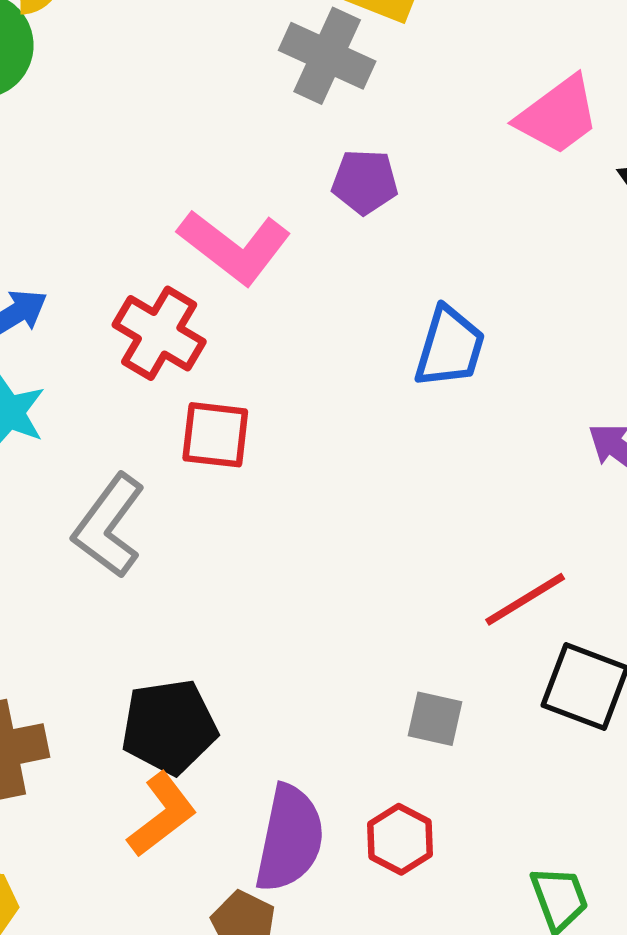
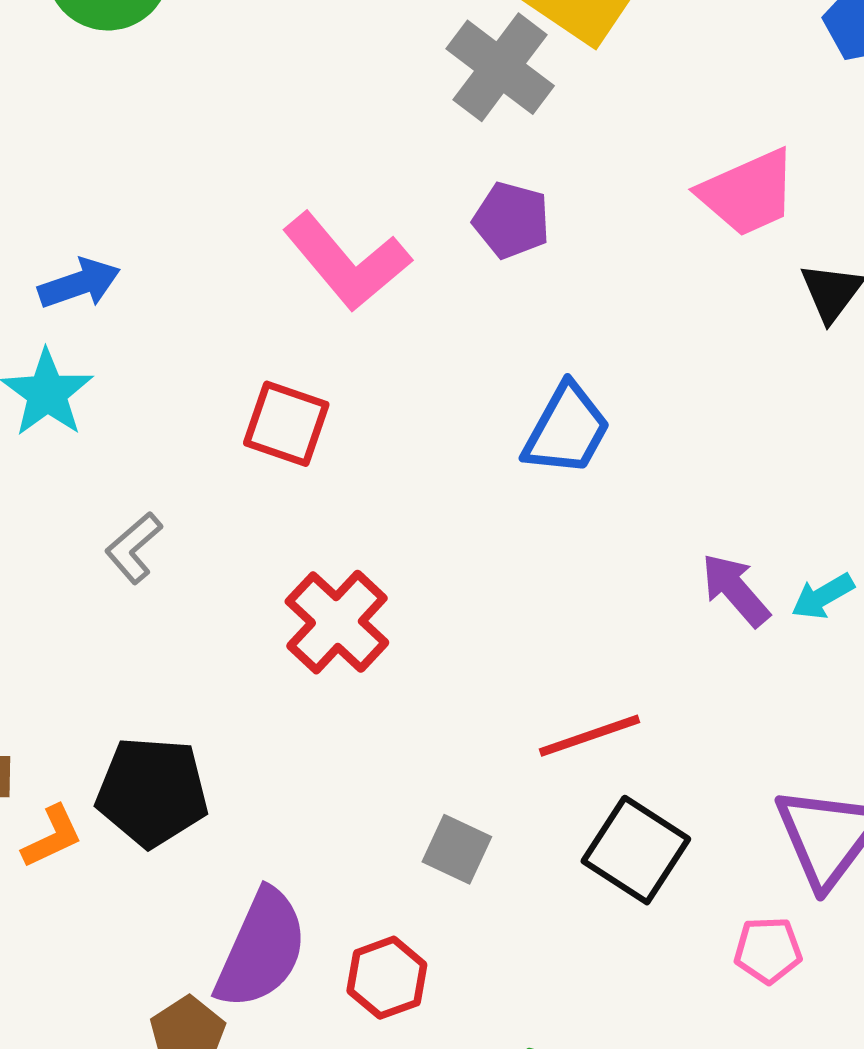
red cross: (159, 333) -> (337, 622), moved
red square: (215, 435) -> (286, 424), moved
gray L-shape: (109, 526) -> (134, 548), size x0.6
orange L-shape: (162, 815) -> (52, 837), moved, size x0.7

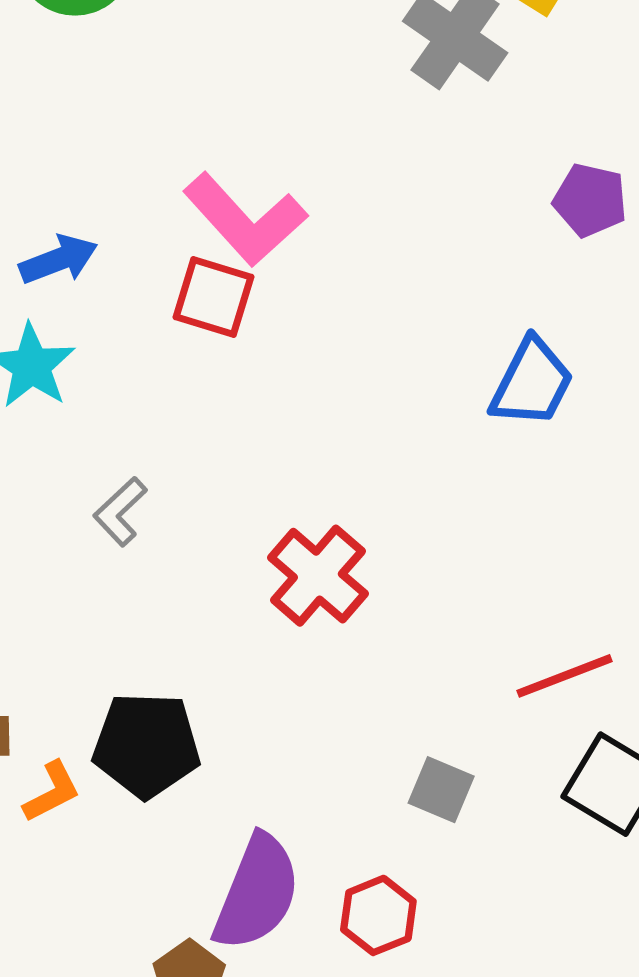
purple pentagon: (511, 220) -> (590, 200), moved
pink L-shape: (347, 262) -> (245, 219), moved
red square: (286, 424) -> (214, 297), moved

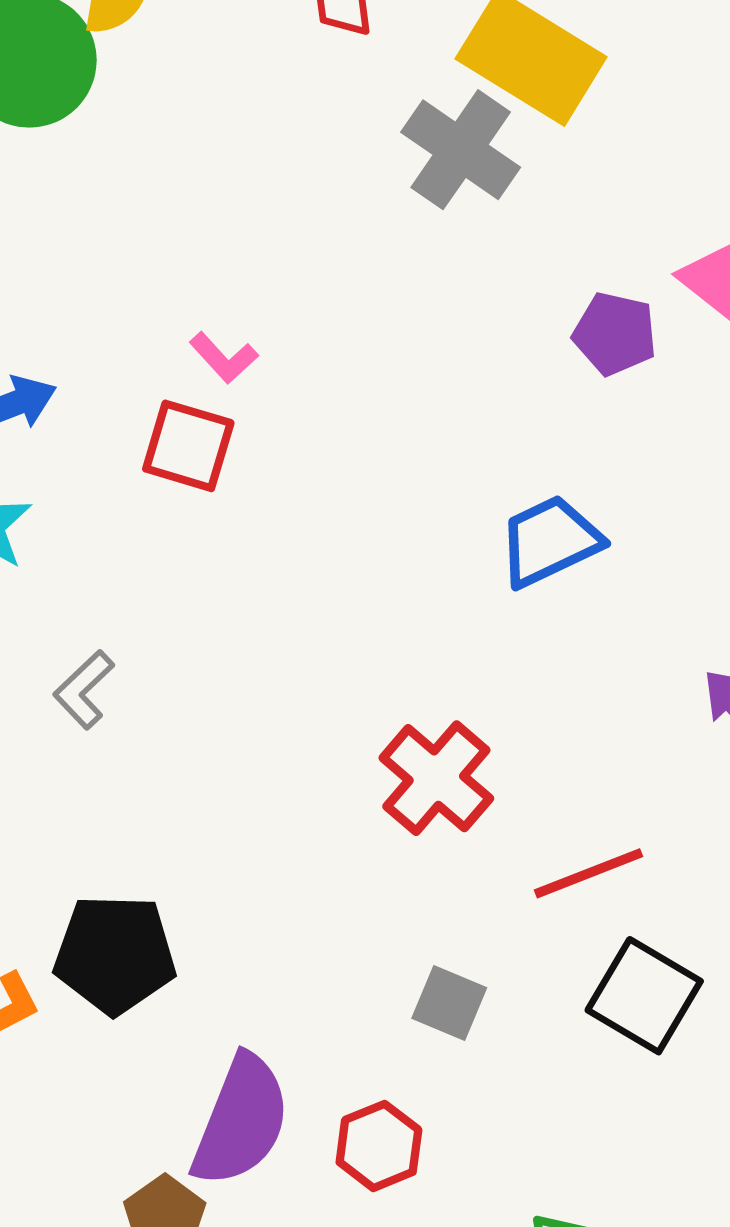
pink L-shape: (245, 219) -> (224, 358), size x0.5
blue trapezoid: (532, 383) -> (550, 541), turned -142
red cross: (318, 576) -> (436, 778), moved

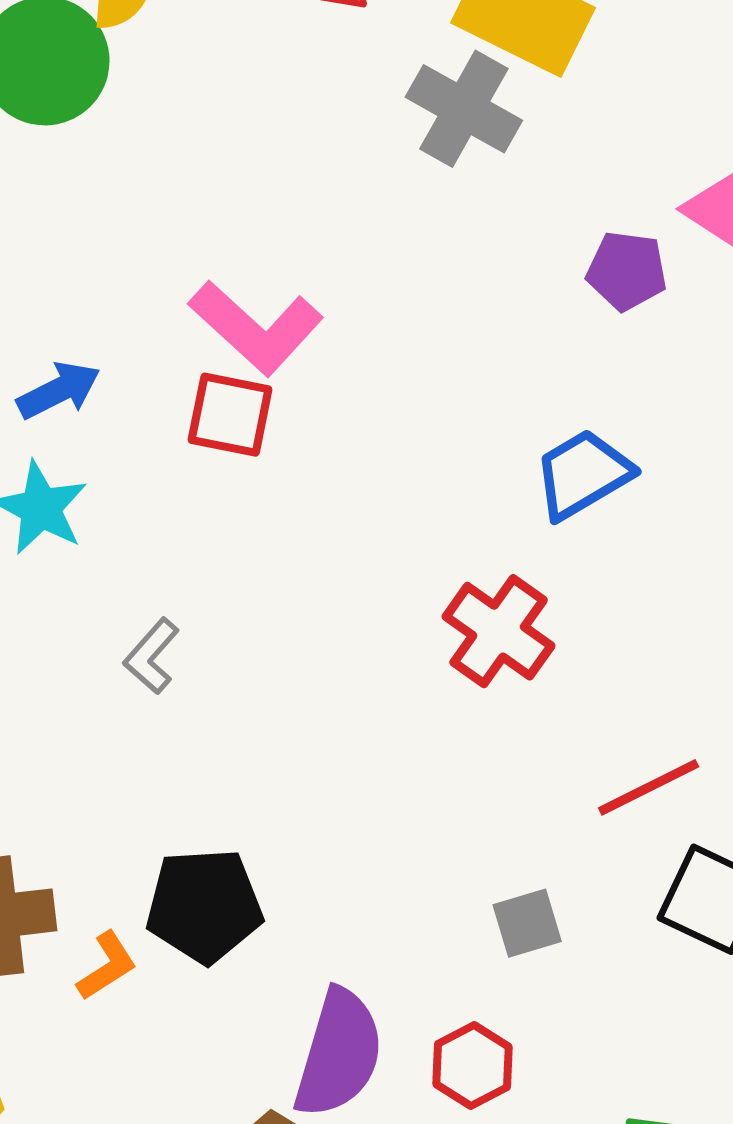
pink L-shape: (224, 358) -> (256, 328), size x2.0
red cross: (436, 778) -> (499, 631), moved
gray square: (449, 1003) -> (527, 923), turned -34

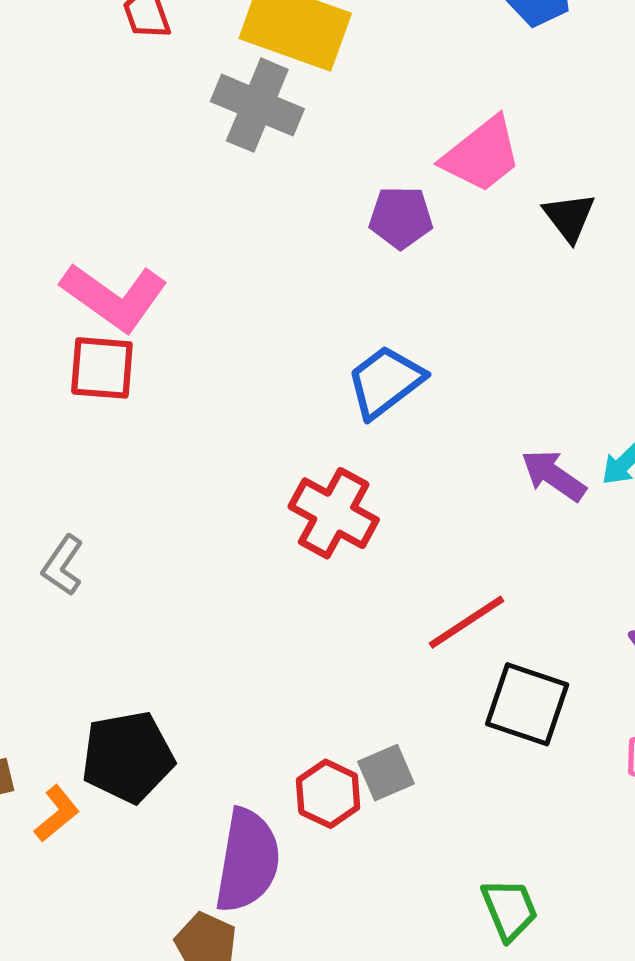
gray square: (527, 923) -> (386, 773), moved
red hexagon: (472, 1065) -> (328, 794), moved

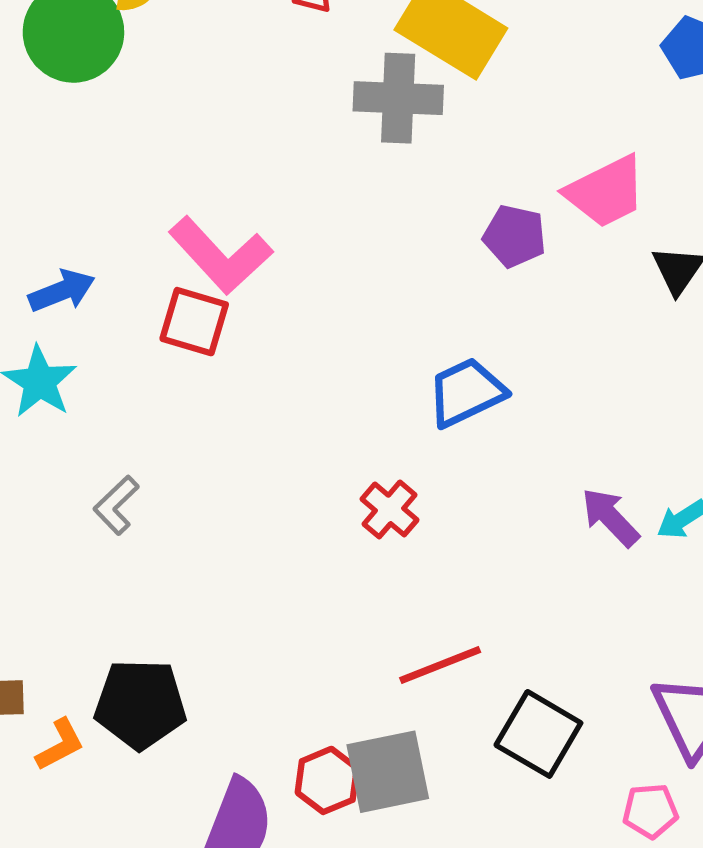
gray cross: (257, 105) -> (398, 98), turned -32
red cross: (334, 513) -> (390, 509), size x0.7
red line: (466, 622) -> (440, 665), moved
gray square: (386, 773) -> (388, 772), size x1.6

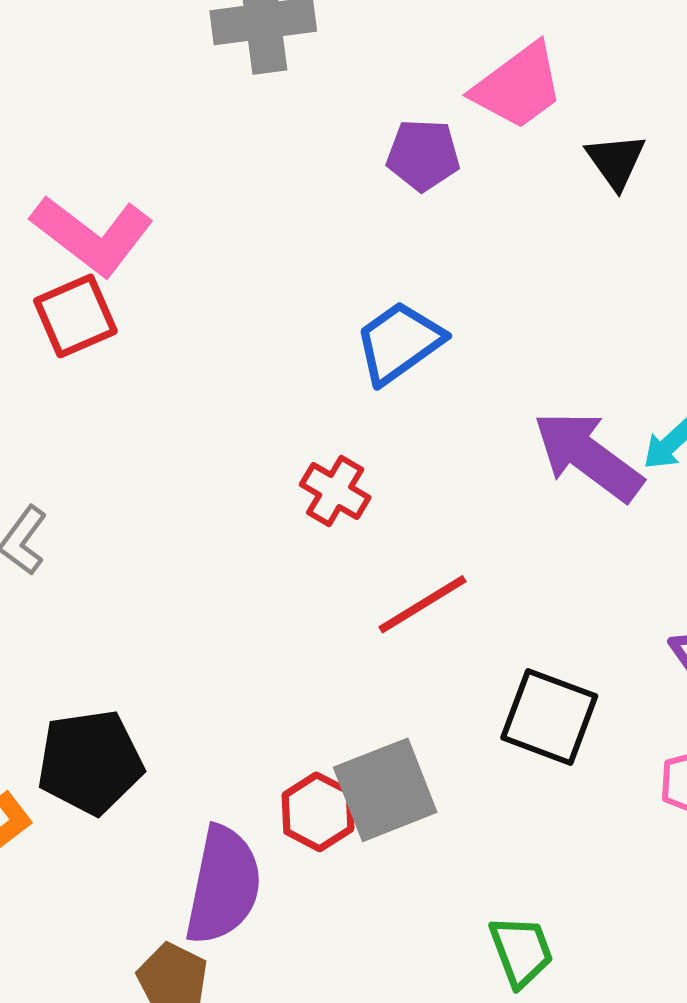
red square: (194, 322) -> (75, 316), turned -30
purple arrow: (610, 517) -> (588, 456), size x1.5
red line: (440, 665) -> (422, 604), moved

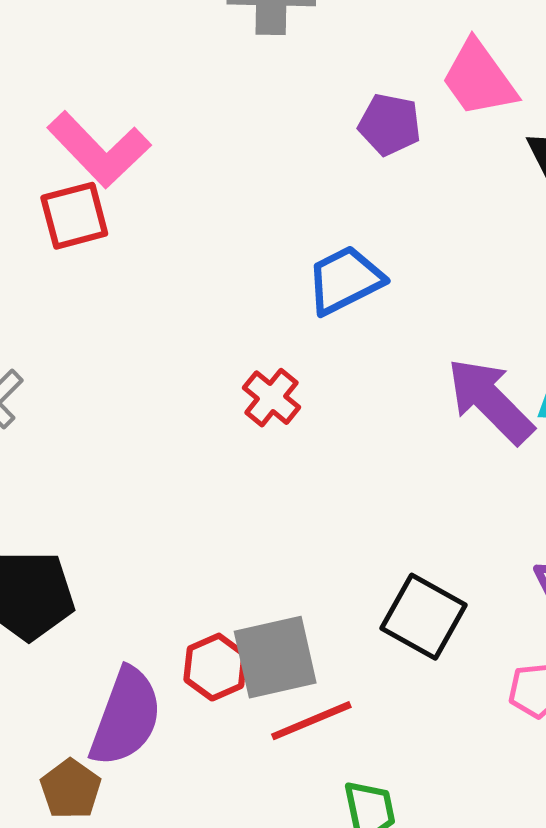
pink trapezoid: (518, 86) -> (479, 79), turned 82
red line: (422, 604) -> (311, 721), moved

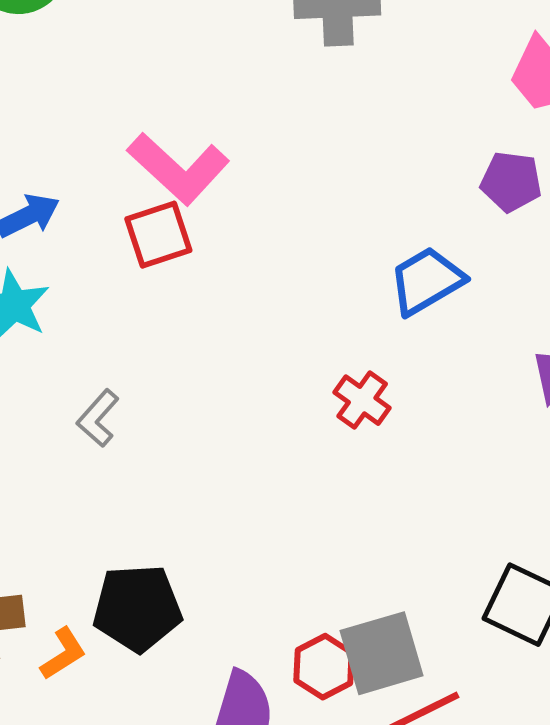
purple pentagon: (390, 125) -> (511, 182), moved

